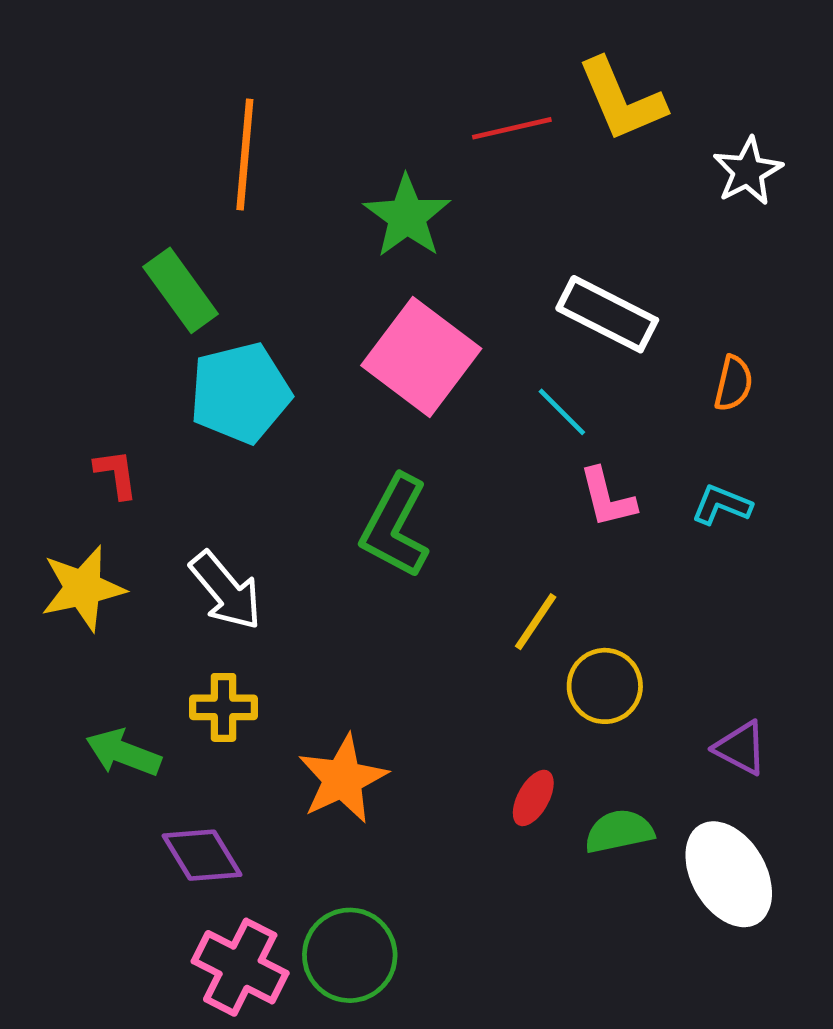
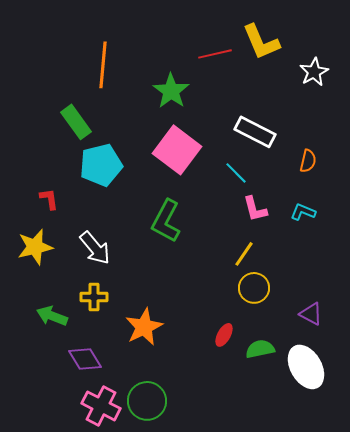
yellow line: (536, 622) -> (244, 254), moved

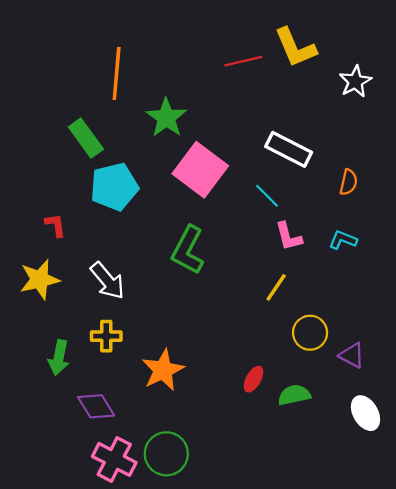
green star: (171, 91) -> (166, 118), moved
yellow circle: (254, 288) -> (310, 333), moved
green arrow: (52, 316) -> (59, 358), turned -100
white ellipse: (306, 367) -> (365, 413), moved, size x0.7

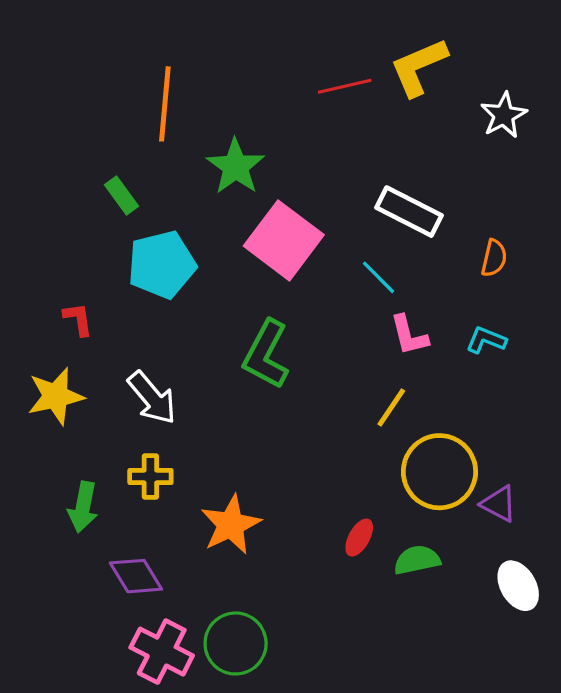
yellow L-shape: (295, 48) -> (419, 67), turned 90
green rectangle: (86, 138) -> (122, 195), size x0.7
yellow circle: (310, 333) -> (439, 472), size x1.5

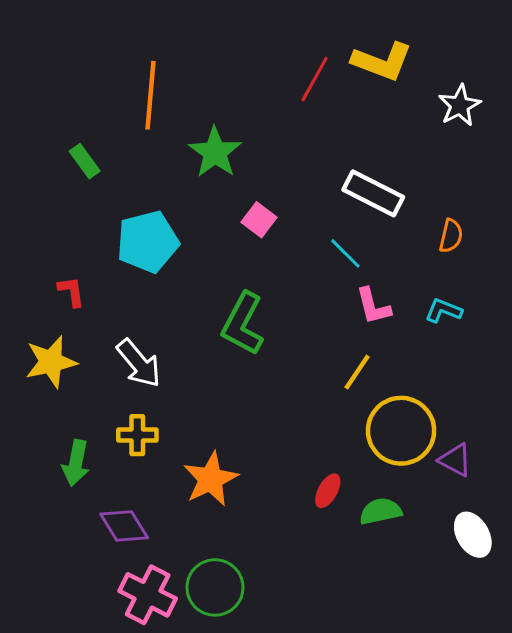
yellow L-shape: (419, 67) -> (382, 62), turned -136
red line: (345, 86) -> (315, 79), turned -48
green rectangle: (122, 195) -> (85, 161), moved
pink square: (284, 240) -> (259, 220), size x0.5

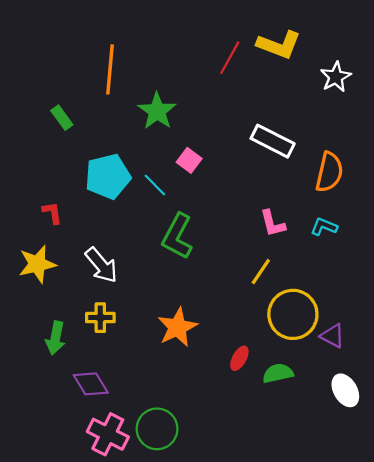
orange semicircle: (451, 236) -> (329, 172), size x1.6
cyan line: (345, 253) -> (155, 185), moved
orange star: (211, 479) -> (177, 327), moved

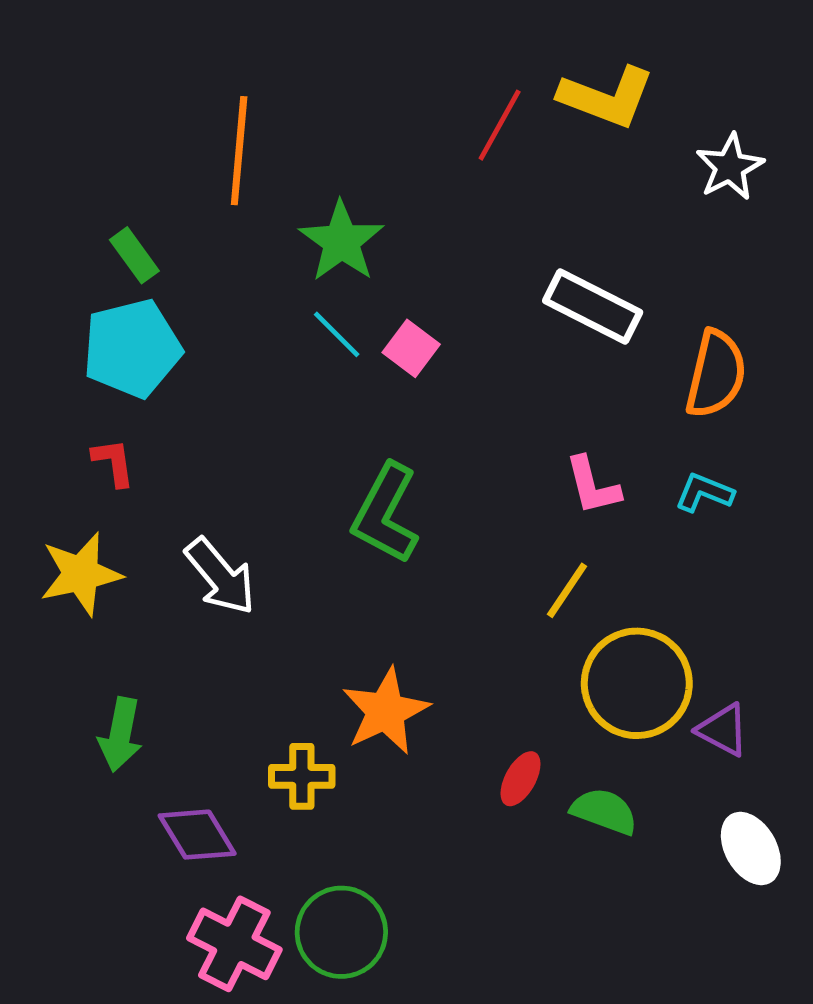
cyan pentagon: (108, 176) -> (132, 348), moved
cyan line: (155, 185) -> (337, 334), moved
yellow cross: (100, 318) -> (302, 776), moved
green semicircle: (278, 373) -> (604, 811), turned 32

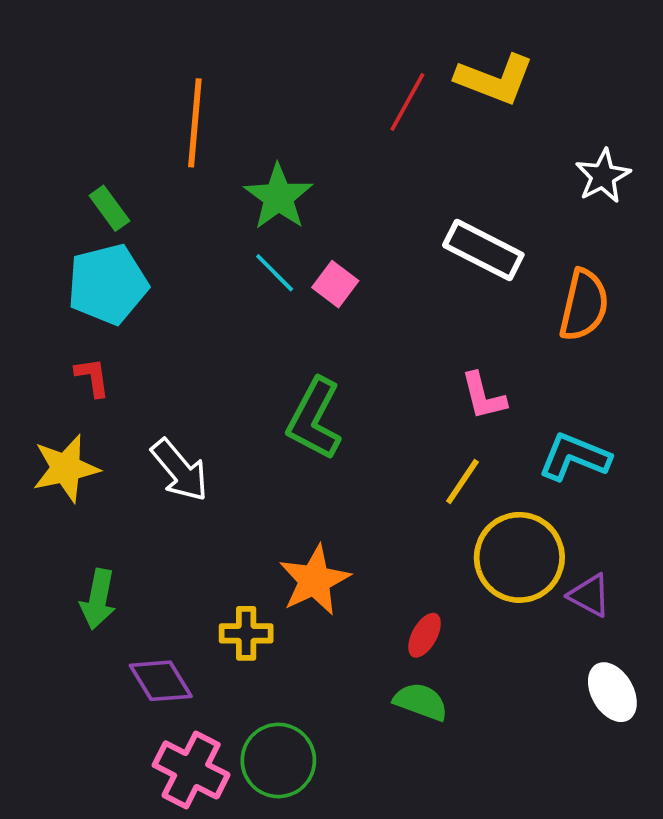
white star: (730, 167) -> (603, 176), moved
cyan L-shape: (704, 493) -> (574, 457), moved, size x1.5
green semicircle: (604, 811) -> (421, 702), moved

